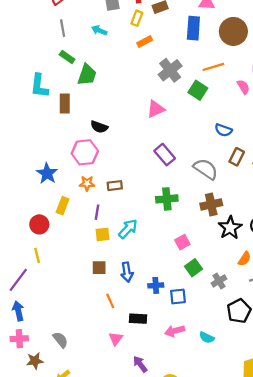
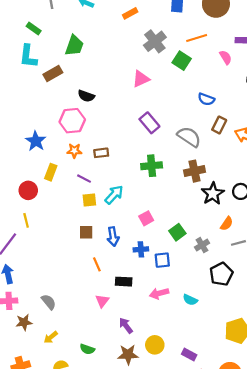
green rectangle: (67, 57) -> (34, 28), moved
brown rectangle: (65, 104) -> (53, 73), turned 60
purple line: (97, 212) -> (84, 179), turned -72
pink square: (182, 242) -> (146, 218), moved

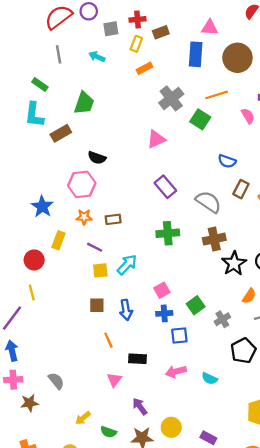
blue cross: (141, 249) -> (164, 313), moved
yellow arrow: (51, 337) -> (83, 418), moved
green semicircle: (87, 349) -> (108, 432), moved

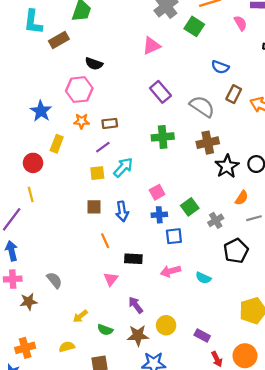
purple line: (95, 247) -> (103, 147), moved, turned -63

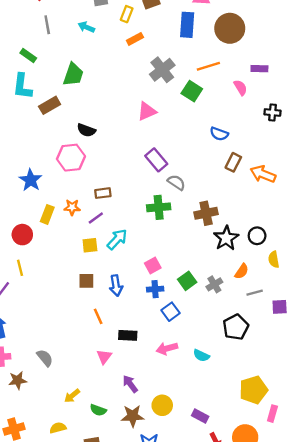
gray semicircle: (202, 107) -> (176, 182), moved, size x0.7
orange star: (81, 121) -> (72, 207), moved
gray cross: (216, 220) -> (214, 284), moved
blue square: (174, 236) -> (170, 312), turned -30

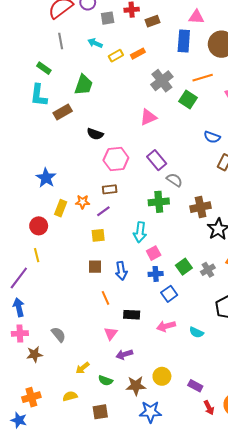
yellow rectangle: (127, 14) -> (116, 56), moved, turned 40
pink hexagon: (71, 158) -> (116, 159), moved
cyan arrow: (117, 239) -> (140, 232), moved, turned 144
purple arrow: (130, 384) -> (124, 354), moved, turned -70

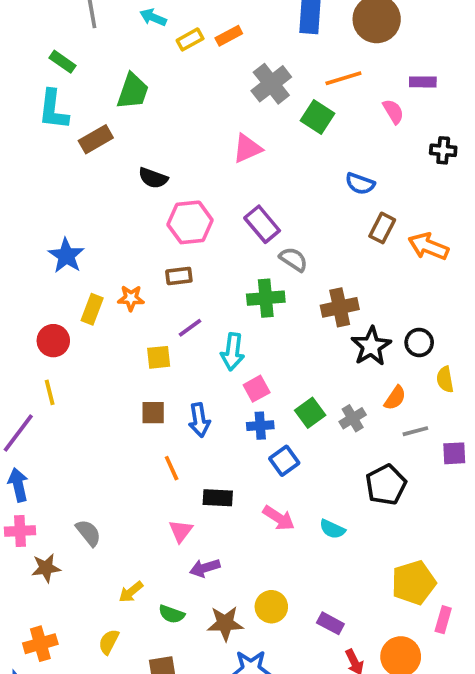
purple line: (103, 211) -> (190, 328), moved
pink arrow: (166, 326) -> (279, 518), turned -132
yellow semicircle: (70, 396) -> (109, 642), turned -48

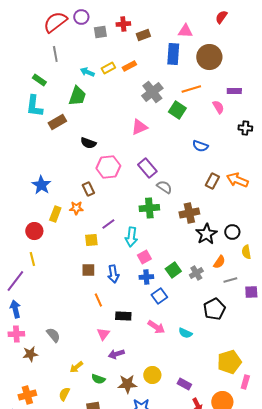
cyan arrow: (153, 17) -> (87, 72), moved
brown rectangle: (382, 228) -> (212, 181), moved
brown rectangle: (179, 276) -> (88, 189), moved, turned 72

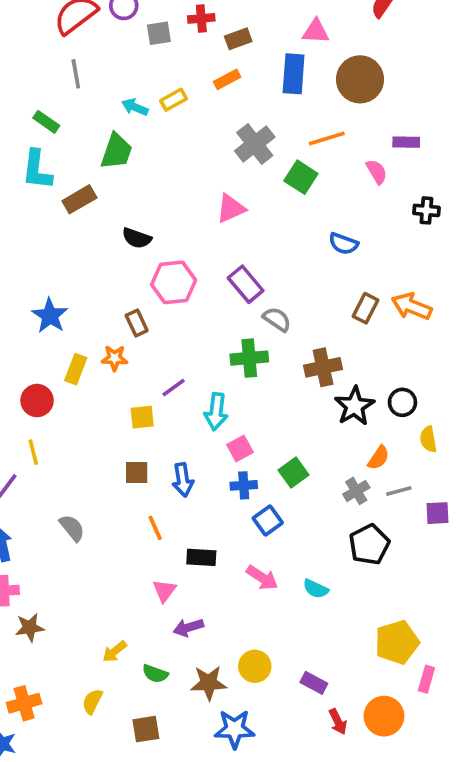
orange rectangle: (129, 66) -> (227, 79), moved
gray cross: (196, 273) -> (356, 491), moved
gray semicircle: (53, 335) -> (72, 528), moved

